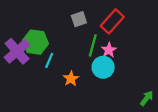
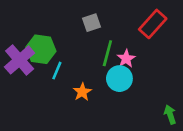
red rectangle: (112, 21) -> (153, 24), moved
green arrow: (147, 98) -> (170, 115), turned -56

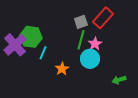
gray square: (91, 23) -> (81, 22), moved
red rectangle: (153, 24) -> (103, 18), moved
green arrow: (170, 115) -> (119, 80), moved, turned -88

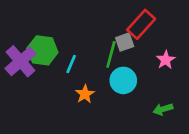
gray square: (81, 22) -> (125, 42), moved
pink star: (95, 44) -> (166, 60), moved
cyan line: (43, 53) -> (71, 64), moved

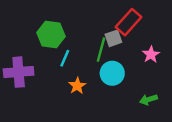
green hexagon: (42, 50) -> (51, 35), moved
purple cross: (21, 61) -> (19, 72), moved, turned 36

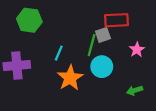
red rectangle: (128, 22) -> (116, 20), turned 45
green hexagon: (51, 35) -> (29, 20), moved
orange star: (77, 86) -> (70, 78), size x1.6

